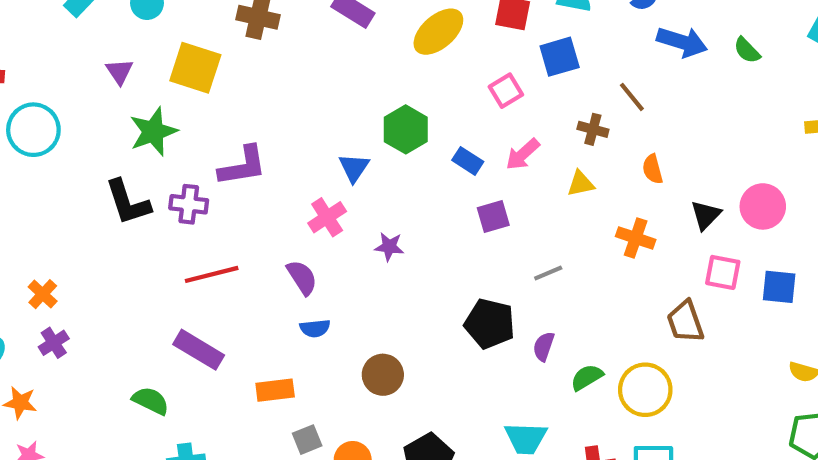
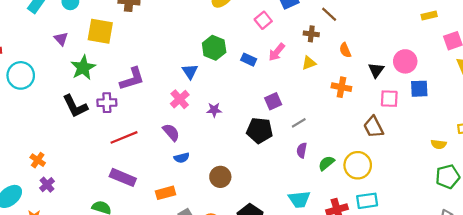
purple square: (493, 216) -> (273, 101), moved
gray line: (548, 273) -> (299, 123), moved
blue square: (779, 287) -> (419, 89), moved
black pentagon: (490, 324) -> (260, 130), moved

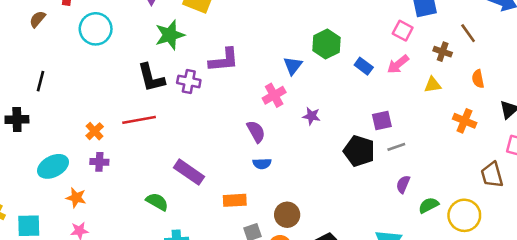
pink square: (263, 20) -> (403, 31), moved, turned -35
gray line: (299, 123) -> (396, 147), moved
red line: (124, 137) -> (139, 120), moved
brown circle: (220, 177) -> (287, 215), moved
purple cross: (47, 185) -> (99, 162), turned 32

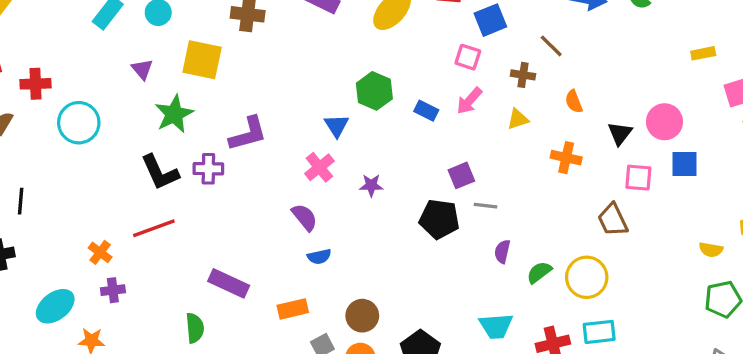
gray line: (396, 147) -> (485, 206), turned 36
green semicircle: (157, 202) -> (195, 328), turned 65

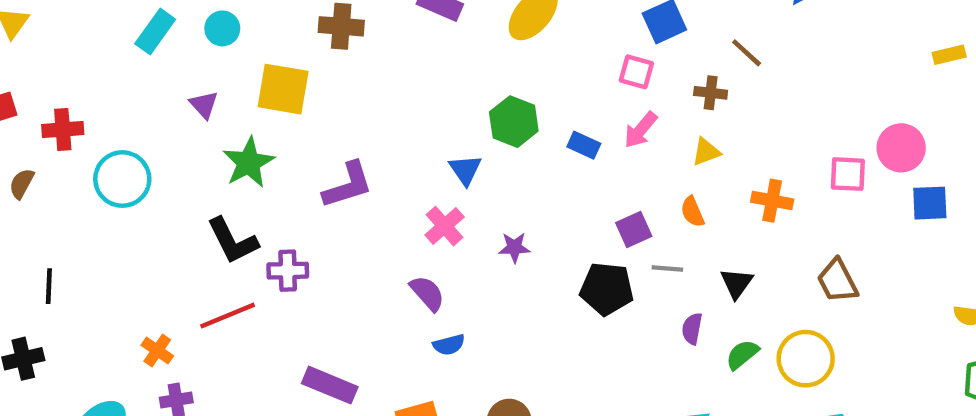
orange semicircle: (574, 101) -> (692, 212), moved
black triangle: (620, 133) -> (736, 283), moved
purple cross: (208, 169) -> (288, 271), moved
pink square: (638, 178) -> (848, 174), moved

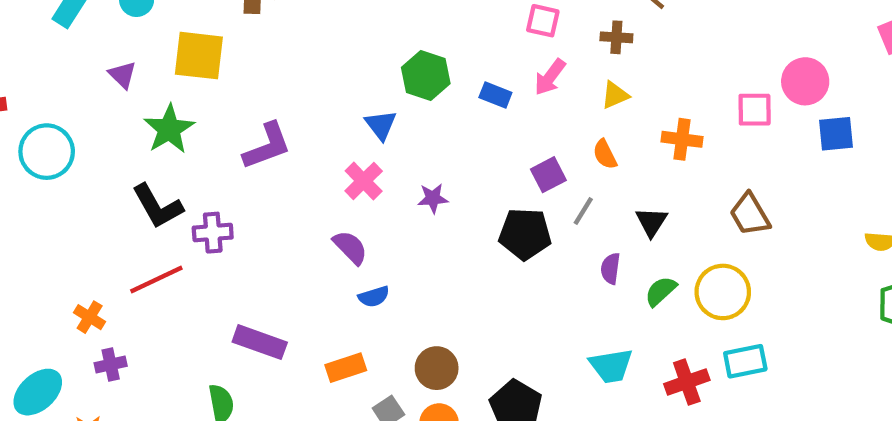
gray line: (667, 268) -> (583, 211), turned -60

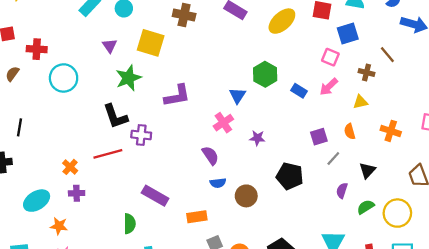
black pentagon: (525, 234) -> (290, 176), moved
brown circle: (437, 368) -> (246, 196), moved

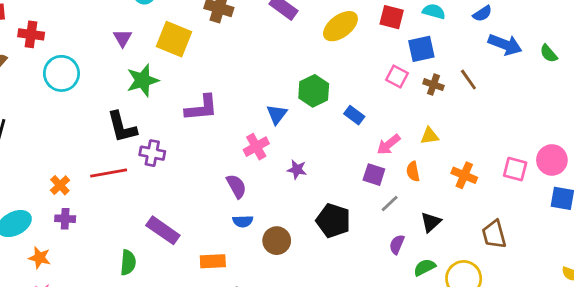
brown cross: (367, 73) -> (433, 85), moved
pink arrow: (329, 87) -> (389, 145), moved
purple square: (319, 137) -> (374, 175), turned 30

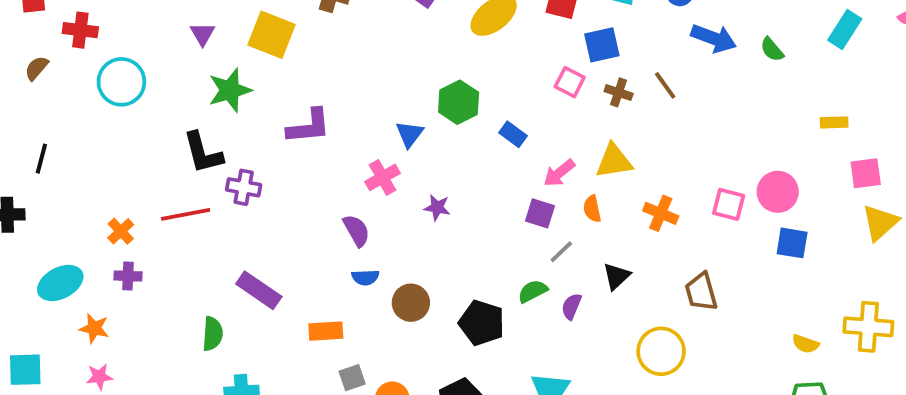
yellow triangle: (430, 136) -> (614, 161), size x1.5
black pentagon: (333, 221) -> (482, 323), moved
green semicircle: (425, 267) -> (533, 291), moved

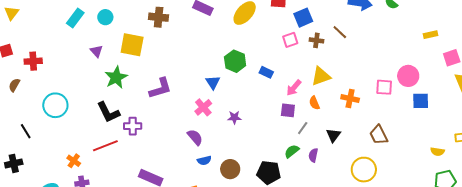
cyan circle: (121, 82) -> (55, 105), moved
pink square: (570, 82) -> (290, 40), turned -35
black line: (41, 159) -> (26, 131), turned -35

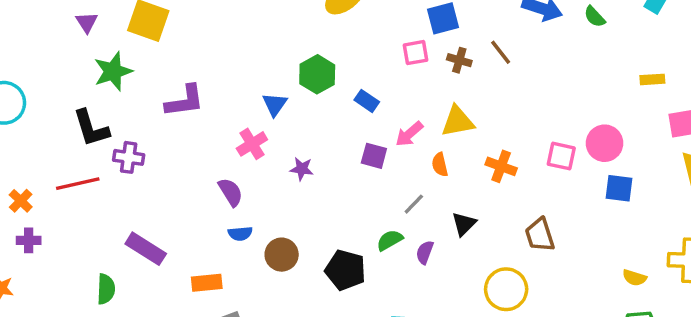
purple square: (288, 110) -> (374, 156), moved

